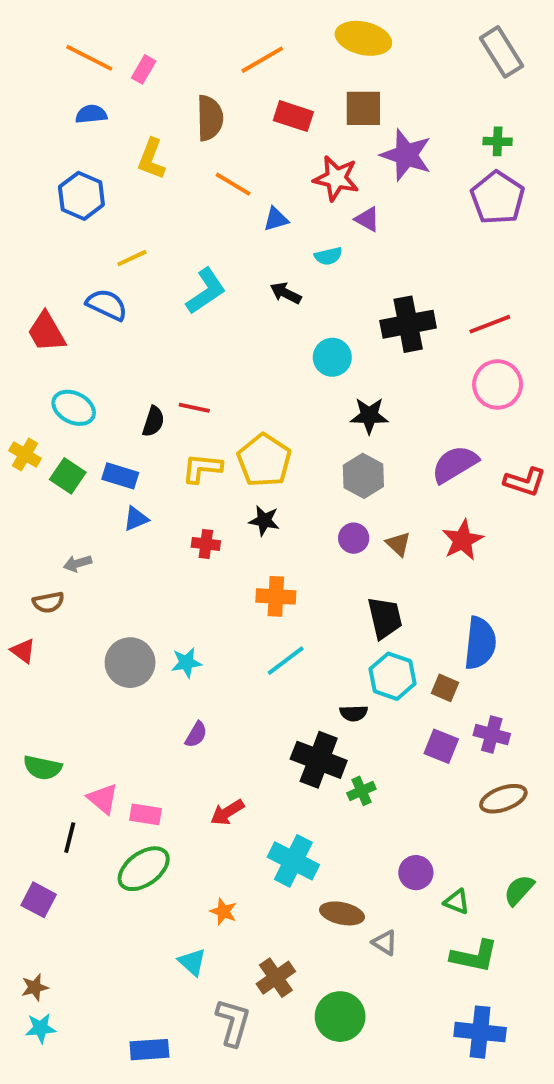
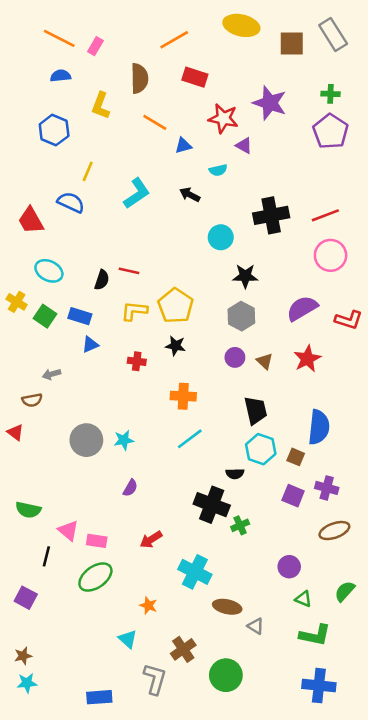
brown square: (363, 108) -> (292, 44), moved
yellow line: (132, 258) -> (88, 171), turned -42
purple circle: (416, 873) -> (289, 567), moved

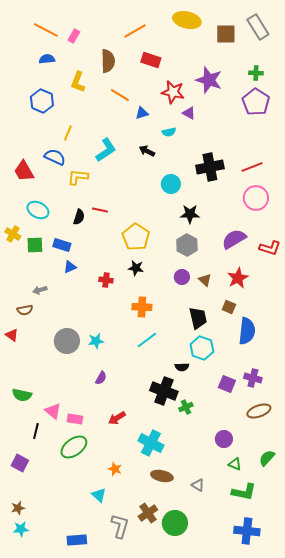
yellow L-shape: (134, 311) -> (78, 177), moved
green square: (45, 316) -> (35, 245), turned -36
brown square: (296, 457) -> (229, 307), moved
brown ellipse: (227, 607) -> (162, 476), moved
brown cross: (183, 649) -> (148, 513), moved

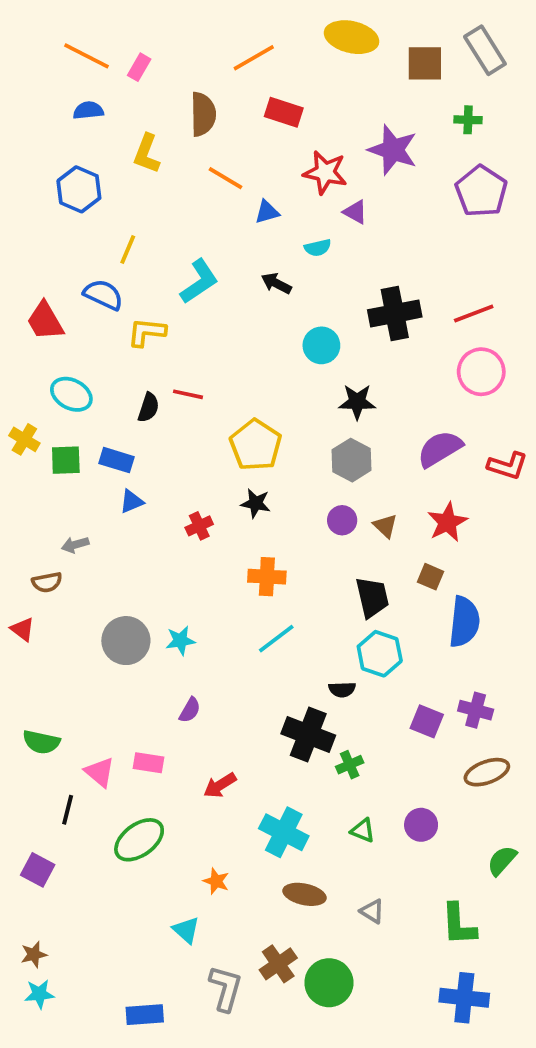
green cross: (256, 73) -> (468, 120), moved
red cross: (106, 280) -> (199, 526), turned -32
pink rectangle: (75, 419) -> (148, 763), moved
green triangle: (235, 464) -> (363, 830), moved
green L-shape: (244, 492) -> (459, 924), turned 75

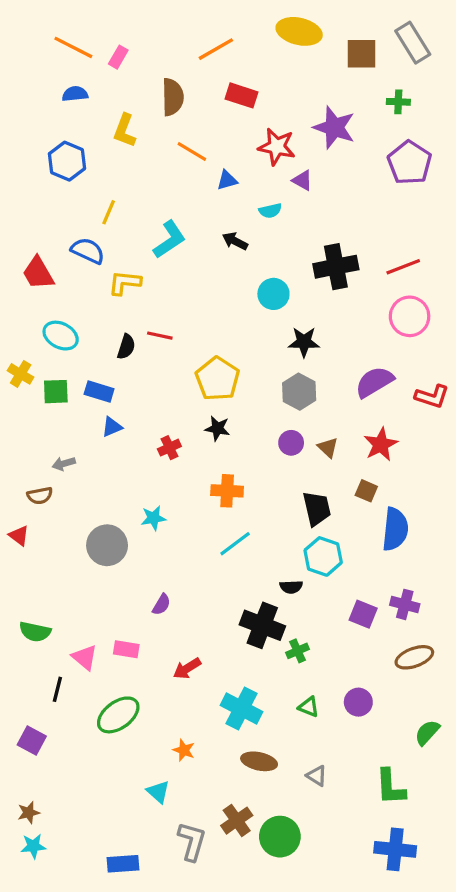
cyan star: (180, 641) -> (153, 518), moved

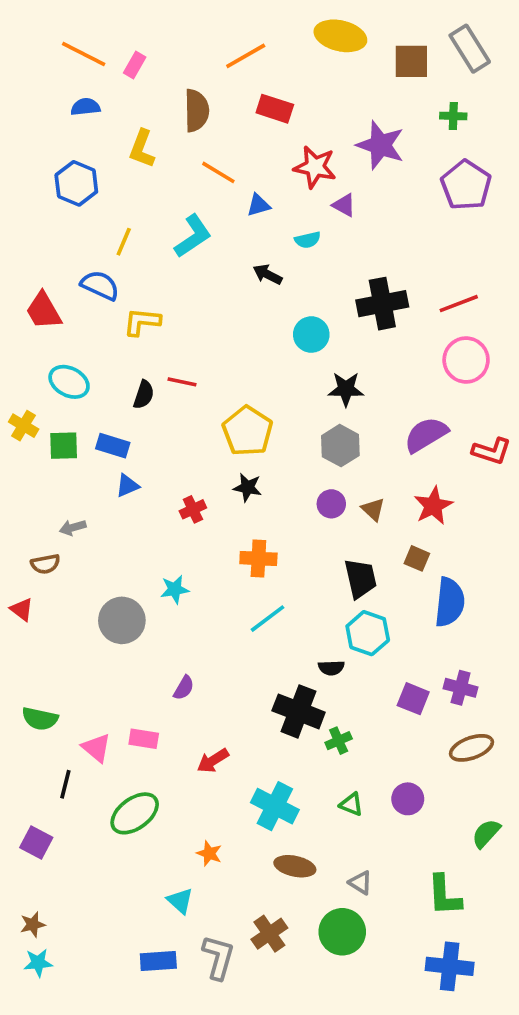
cyan L-shape: (169, 240) -> (193, 236), moved
green circle: (280, 837) -> (342, 932), moved
blue rectangle: (123, 864) -> (158, 961), moved

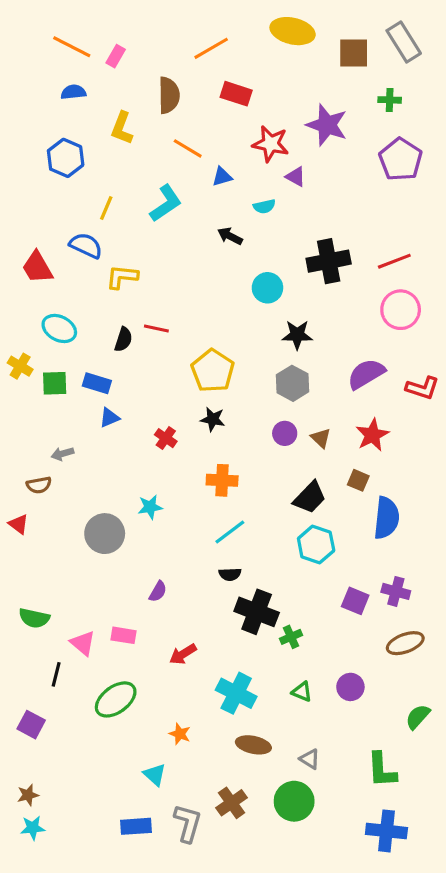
red cross: (193, 509) -> (166, 438), turned -30
black trapezoid: (360, 579) -> (310, 498), turned 57
black semicircle: (331, 668) -> (230, 574), moved

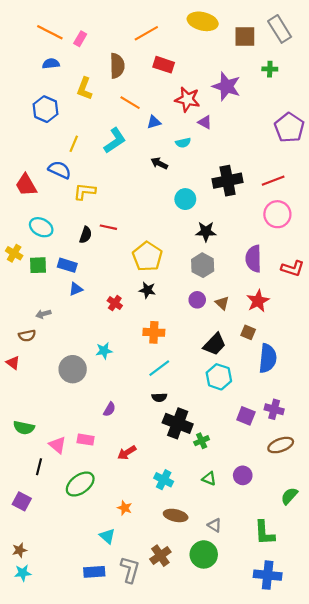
purple pentagon: (401, 159) -> (289, 128), moved
purple semicircle: (366, 374) -> (254, 259), turned -60
cyan cross: (236, 693) -> (164, 480), size x0.7

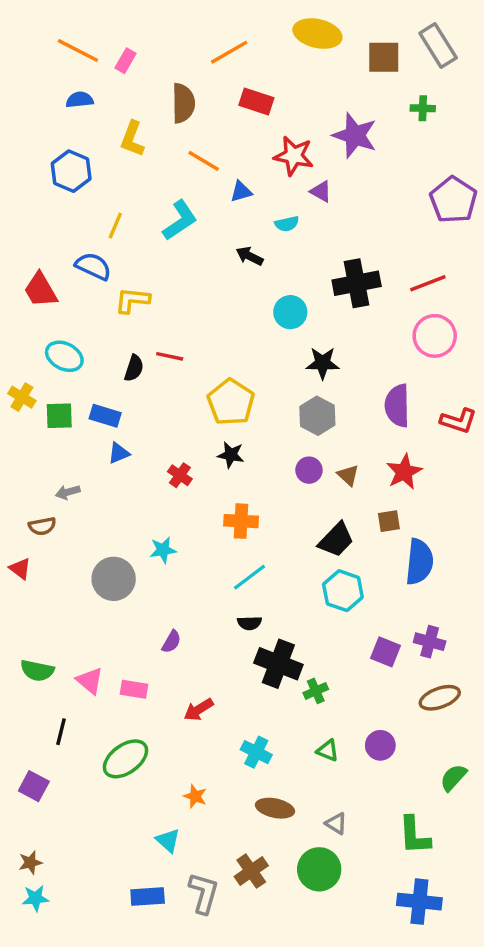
brown square: (248, 332) -> (389, 521), turned -32
pink triangle: (57, 445) -> (90, 681), moved

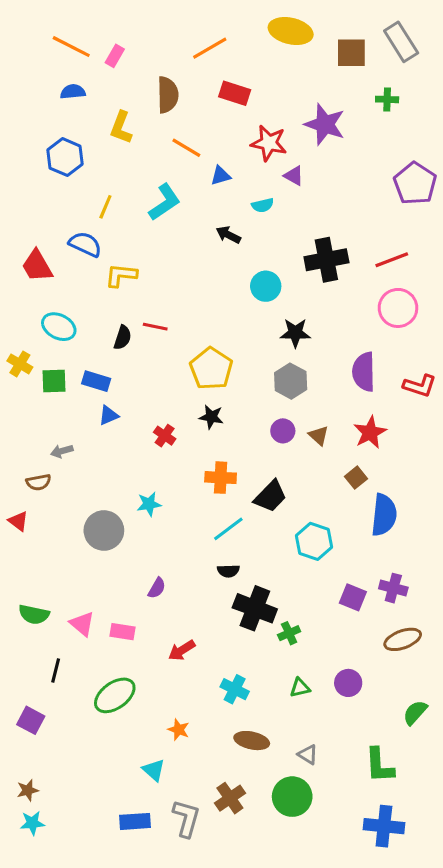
brown square: (389, 521) -> (356, 478), turned -30
black trapezoid: (336, 540) -> (270, 496), moved
green triangle: (328, 750) -> (300, 688), turned -35

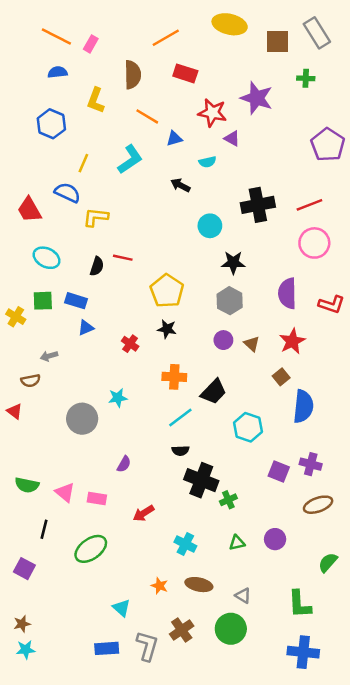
yellow cross: (20, 364) -> (16, 317), moved
orange star: (179, 730) -> (160, 586), moved

